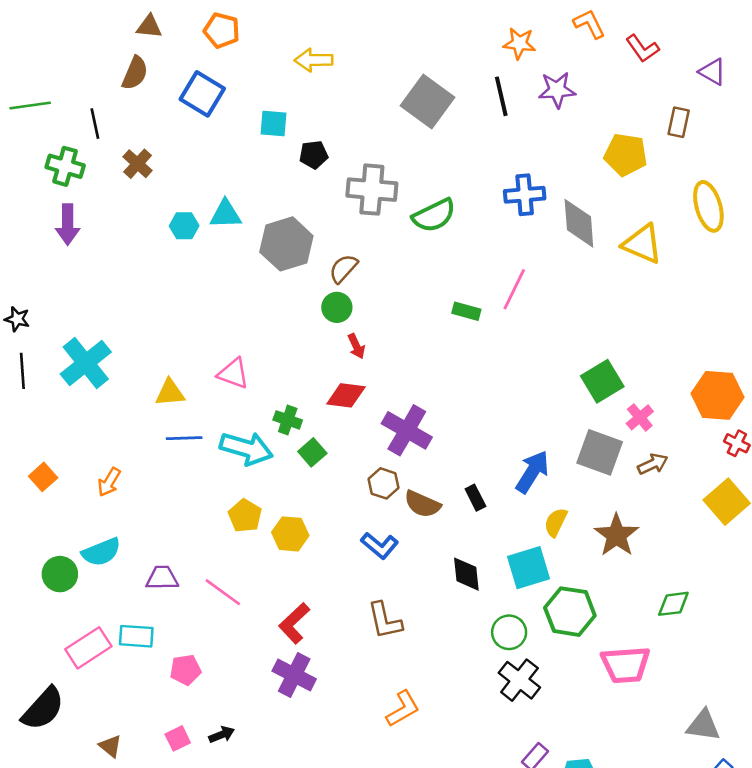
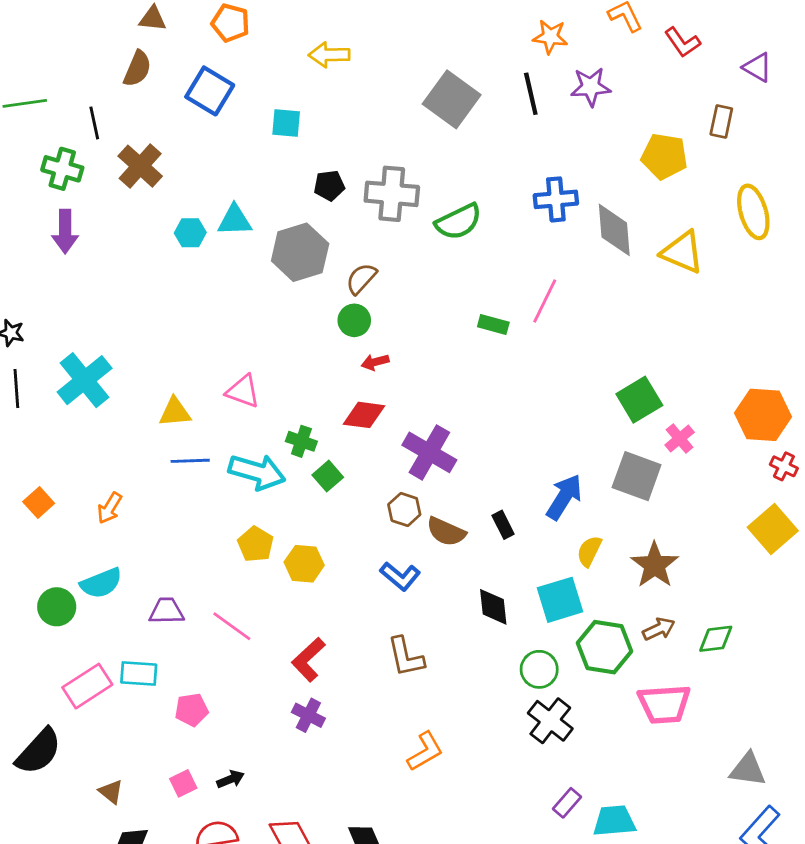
black pentagon: (314, 155) -> (329, 185), moved
brown cross: (138, 164) -> (140, 166), size x1.4
red arrow: (356, 346) -> (375, 362), turned 100
brown arrow: (653, 464) -> (659, 629), moved
purple cross: (294, 675) -> (308, 715), size x0.7

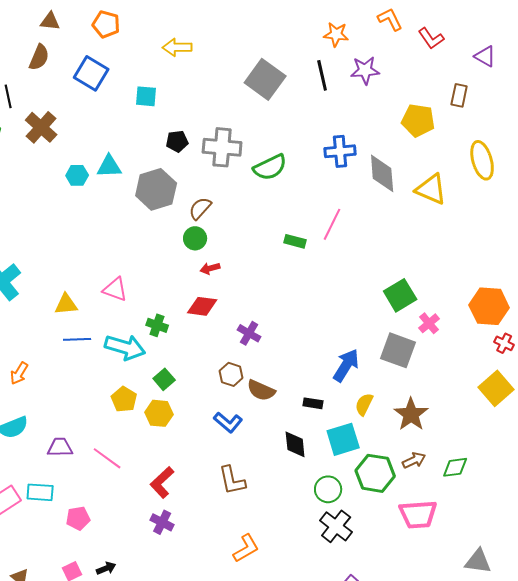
purple cross: (429, 452) -> (249, 333), size x0.6
green square: (328, 476) -> (164, 379), moved
black rectangle: (503, 525) -> (313, 403), moved, turned -54

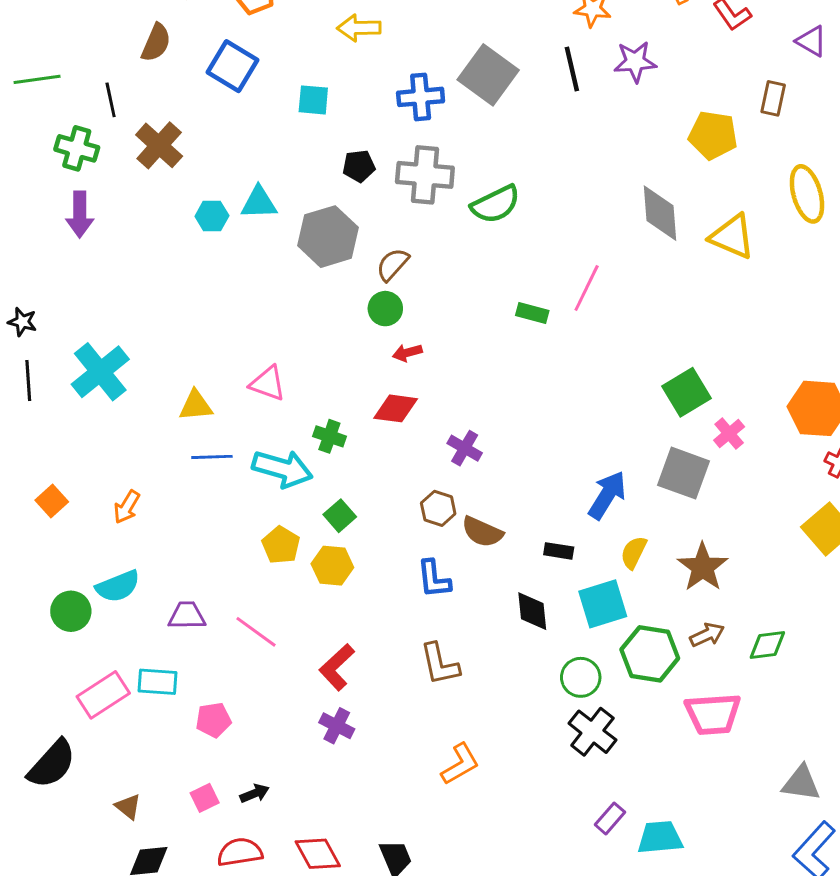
blue cross: (340, 151) -> (421, 97), moved
blue L-shape: (228, 422) -> (434, 579), turned 44

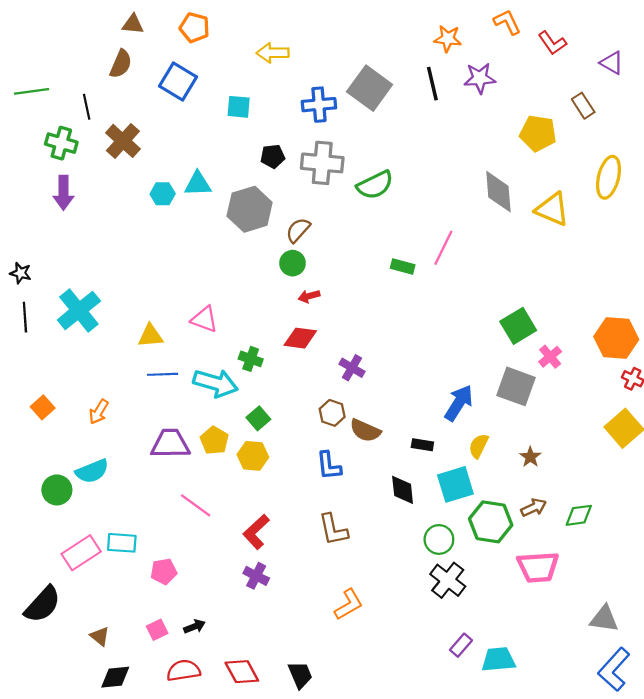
brown rectangle: (773, 98) -> (583, 106), turned -45
yellow ellipse: (807, 194) -> (608, 177), turned 30
brown star: (703, 567) -> (530, 457), size x0.6
purple trapezoid: (187, 616) -> (170, 444), moved, size x1.4

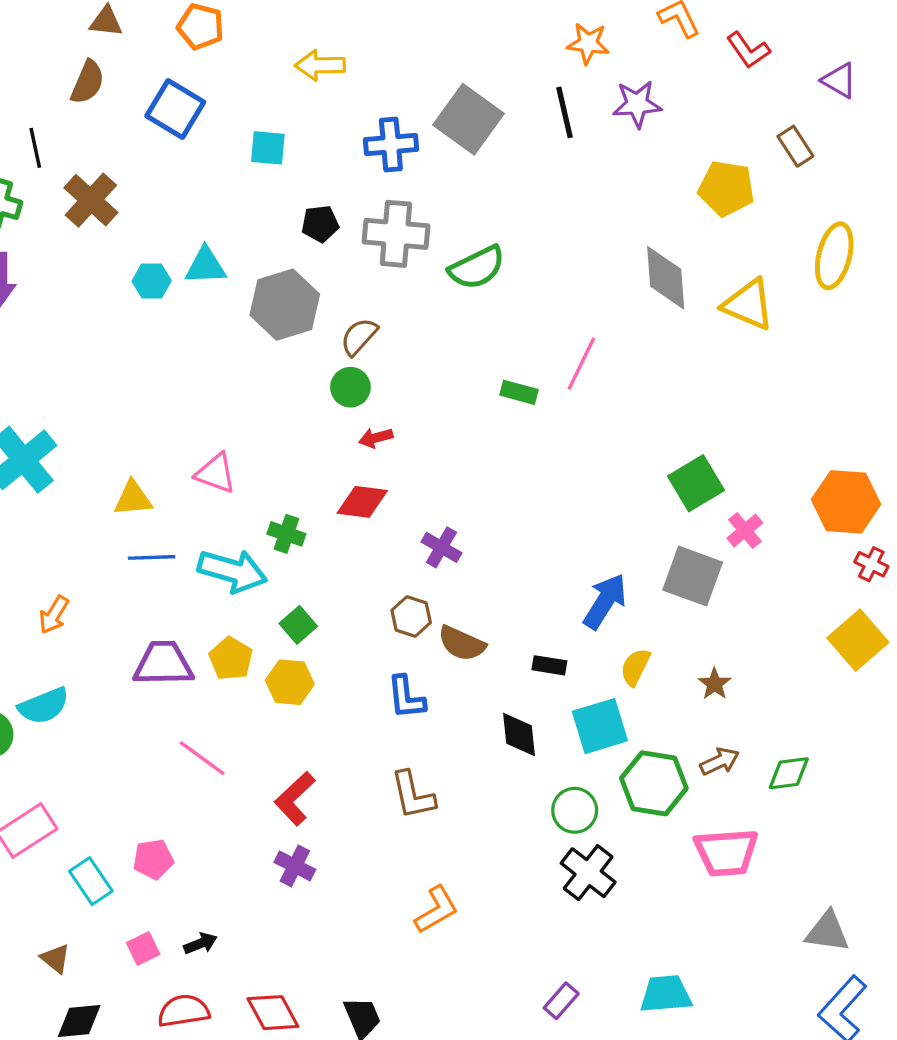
cyan rectangle: (122, 543) -> (91, 881), moved, turned 52
purple rectangle: (461, 645) -> (561, 1001), moved

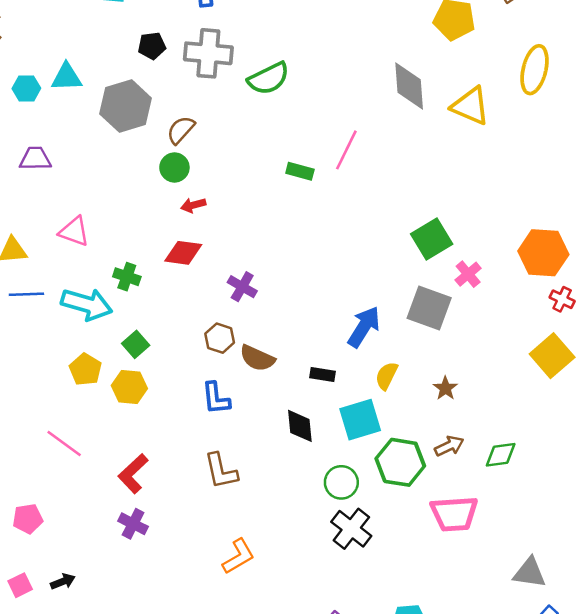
purple trapezoid: (163, 664) -> (35, 159), moved, size x0.7

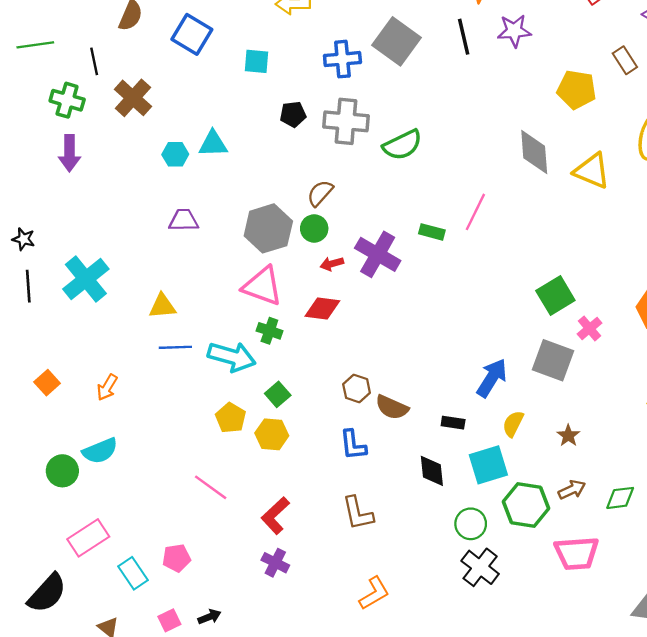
gray hexagon: (126, 106) -> (268, 228), moved
pink triangle: (74, 231) -> (262, 286), moved, size x1.4
purple cross: (242, 287) -> (378, 254), moved, size x1.6

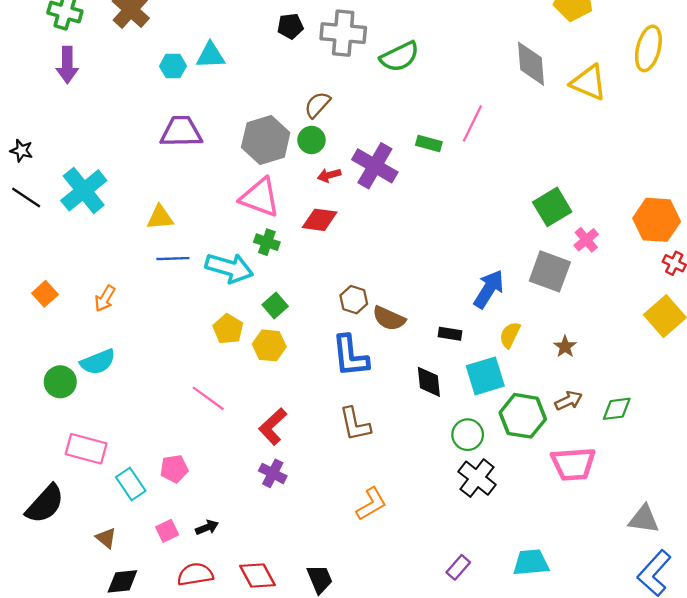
purple trapezoid: (184, 220) -> (181, 132), size x1.4
black line: (28, 286) -> (26, 198), turned -52
blue L-shape: (353, 445) -> (350, 356), size x1.4
pink rectangle: (88, 538) -> (86, 449), turned 48

